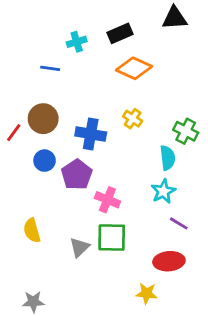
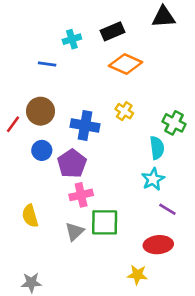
pink cross: (107, 200) -> (81, 195), moved, turned -35

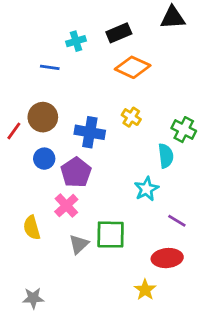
cyan star: (153, 179) -> (146, 189), moved
pink cross: (81, 195) -> (66, 206), moved, turned -30
yellow star: (137, 275) -> (145, 290), turned 30

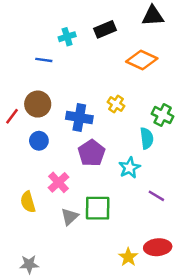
orange diamond: (133, 67) -> (142, 60), moved
purple pentagon: (76, 172) -> (92, 153), moved
red ellipse: (167, 258) -> (158, 247), moved

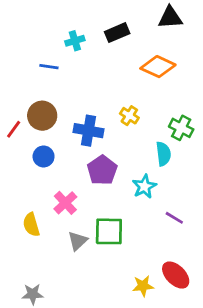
red ellipse: (158, 247) -> (176, 275), turned 50
yellow star: (128, 257) -> (143, 286), turned 30

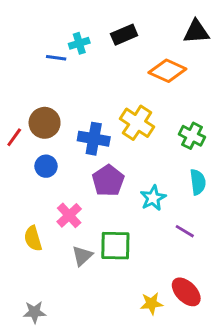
black triangle: (170, 18) -> (196, 32), moved
blue line: (49, 67) -> (56, 58), moved
yellow cross: (129, 116) -> (137, 123), size x1.6
cyan semicircle: (163, 154) -> (198, 182), moved

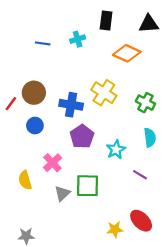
black rectangle: (124, 35) -> (106, 20), moved, turned -60
cyan cross: (79, 43) -> (78, 39), moved

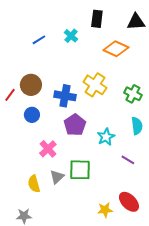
cyan cross: (78, 39) -> (71, 36), turned -32
blue line: (43, 43) -> (39, 40), turned -40
yellow semicircle: (25, 180) -> (34, 184), moved

